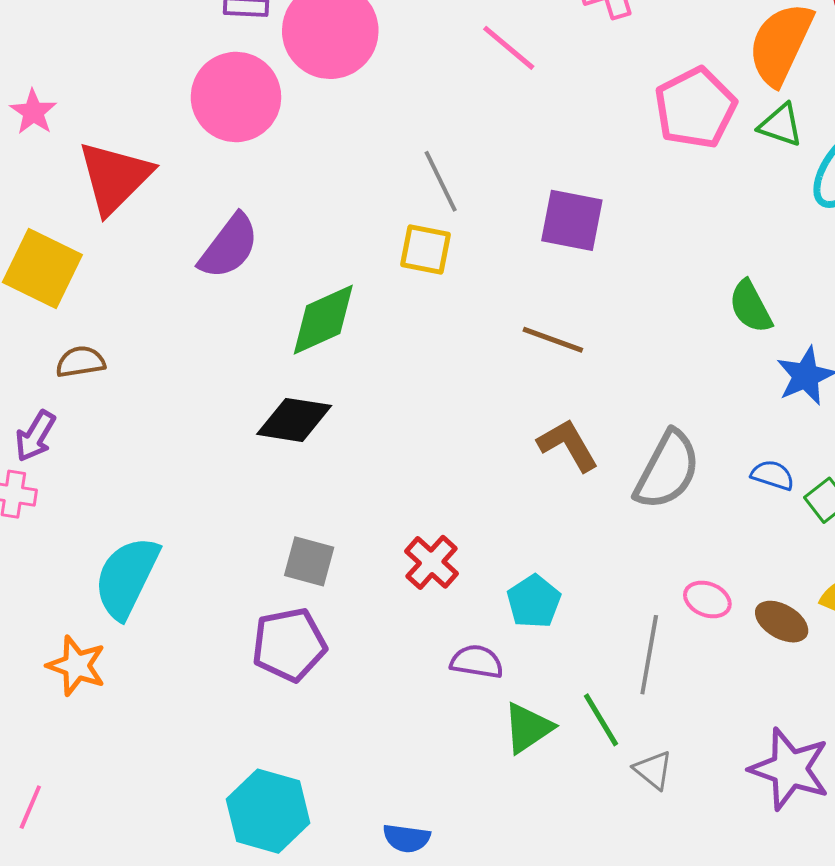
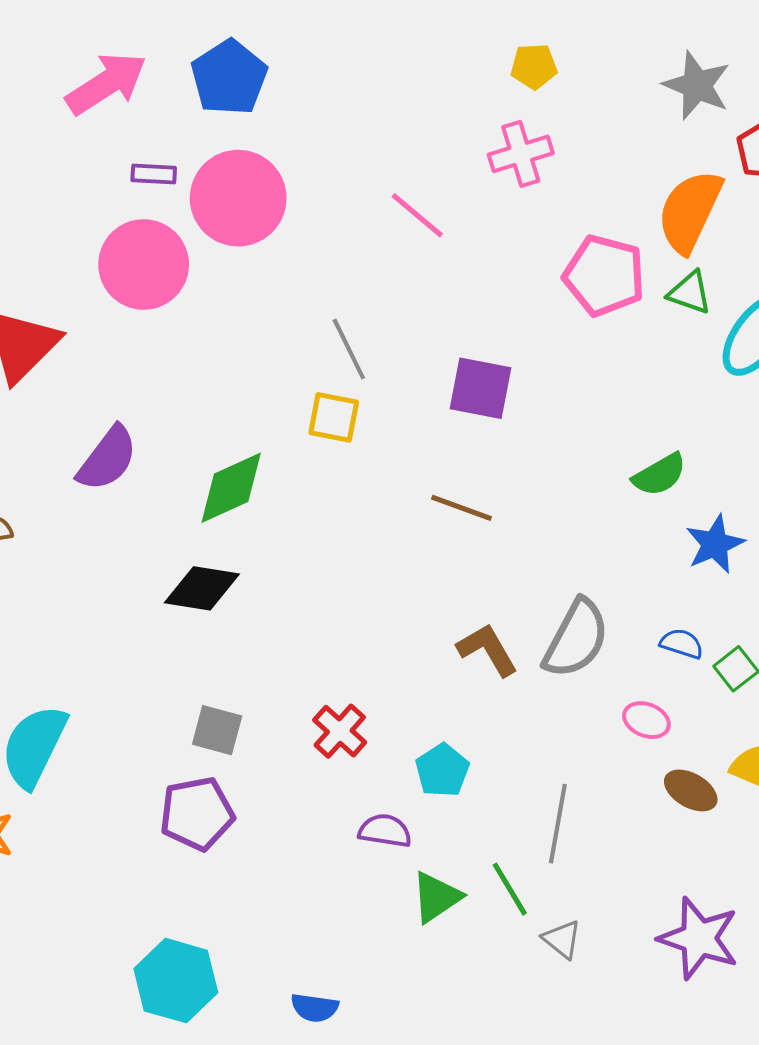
pink pentagon: (695, 108) -> (604, 276), turned -30
purple semicircle: (229, 246) -> (107, 459), moved
green semicircle: (751, 307) -> (660, 475), turned -92
brown L-shape: (568, 445) -> (488, 650), moved
pink ellipse: (707, 599) -> (646, 720), moved

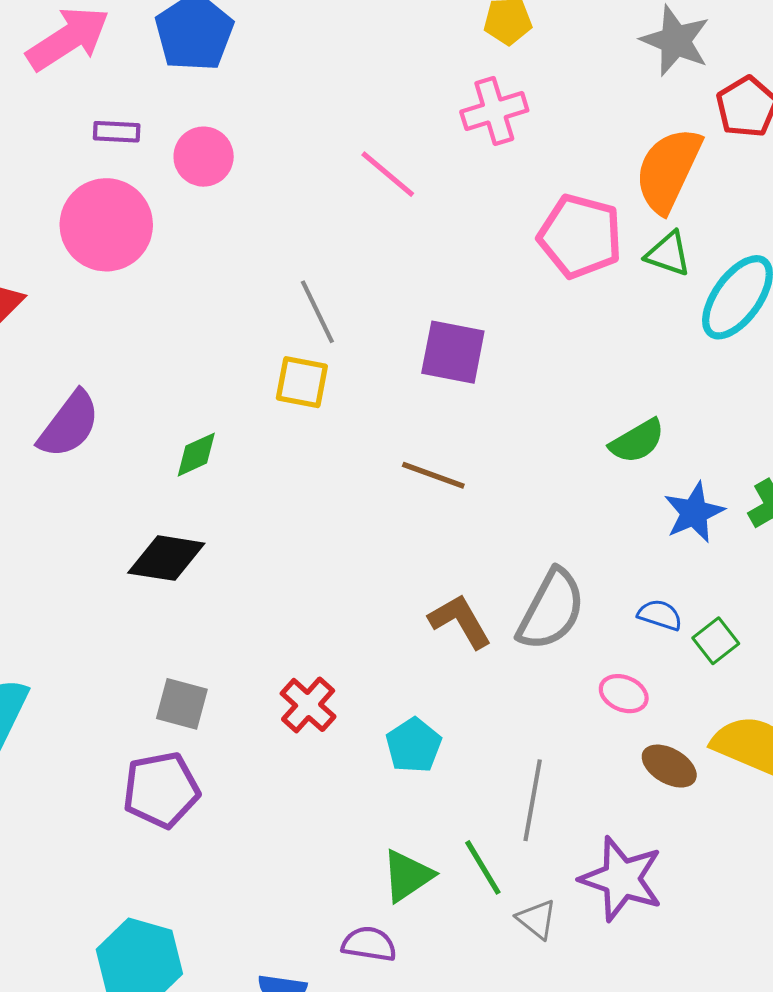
pink circle: (238, 198) -> (204, 157), size x0.6
green diamond: (231, 488) -> (196, 455), size x0.6
purple semicircle: (385, 831) -> (369, 944), moved
purple star: (699, 938) -> (622, 879), moved

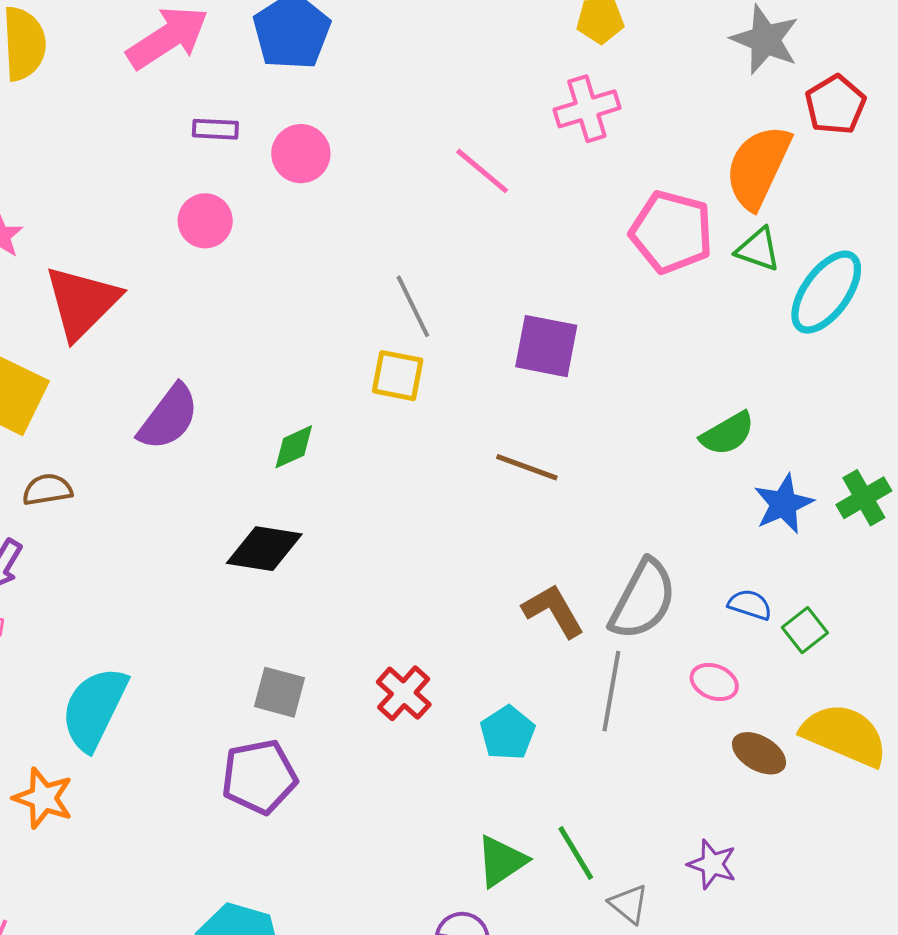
pink circle: (106, 225) -> (205, 221), size x0.6
gray line: (533, 800) -> (611, 691), moved
purple star: (622, 879) -> (712, 864), size x0.6

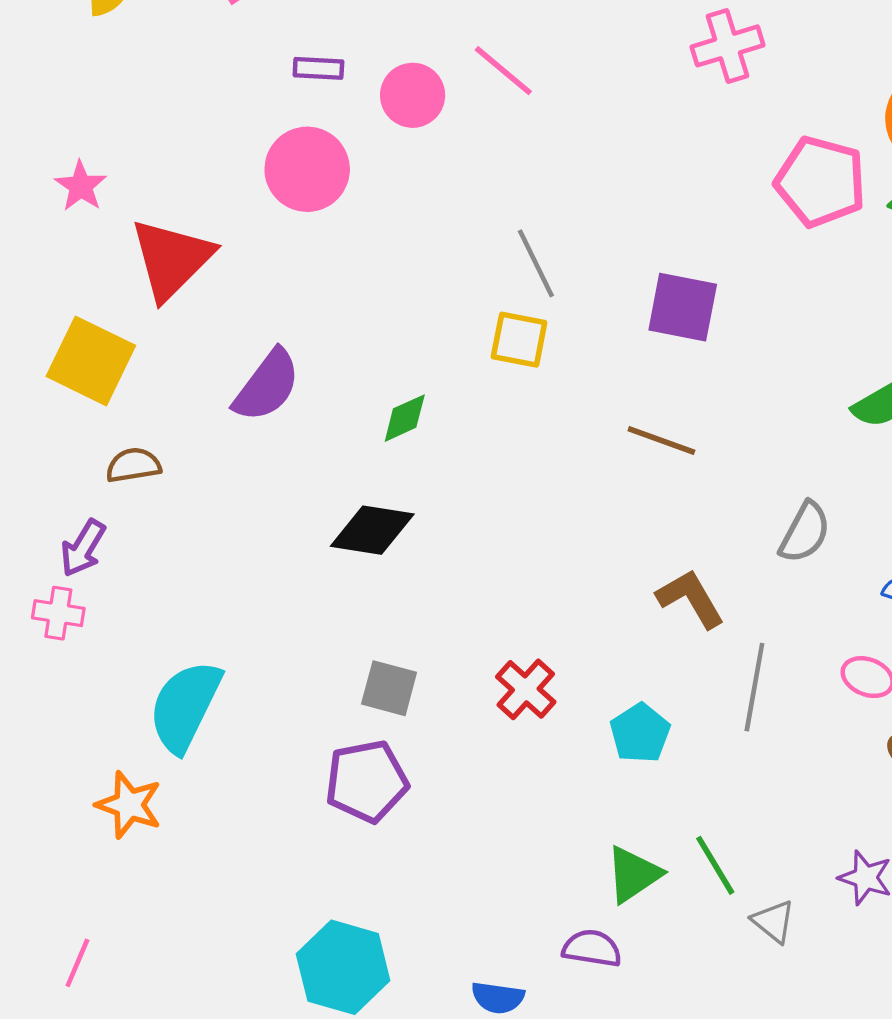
pink line: (482, 171) -> (503, 71), moved
pink circle: (205, 221) -> (307, 169), size x1.4
gray semicircle: (643, 600) -> (805, 532), moved, size x0.7

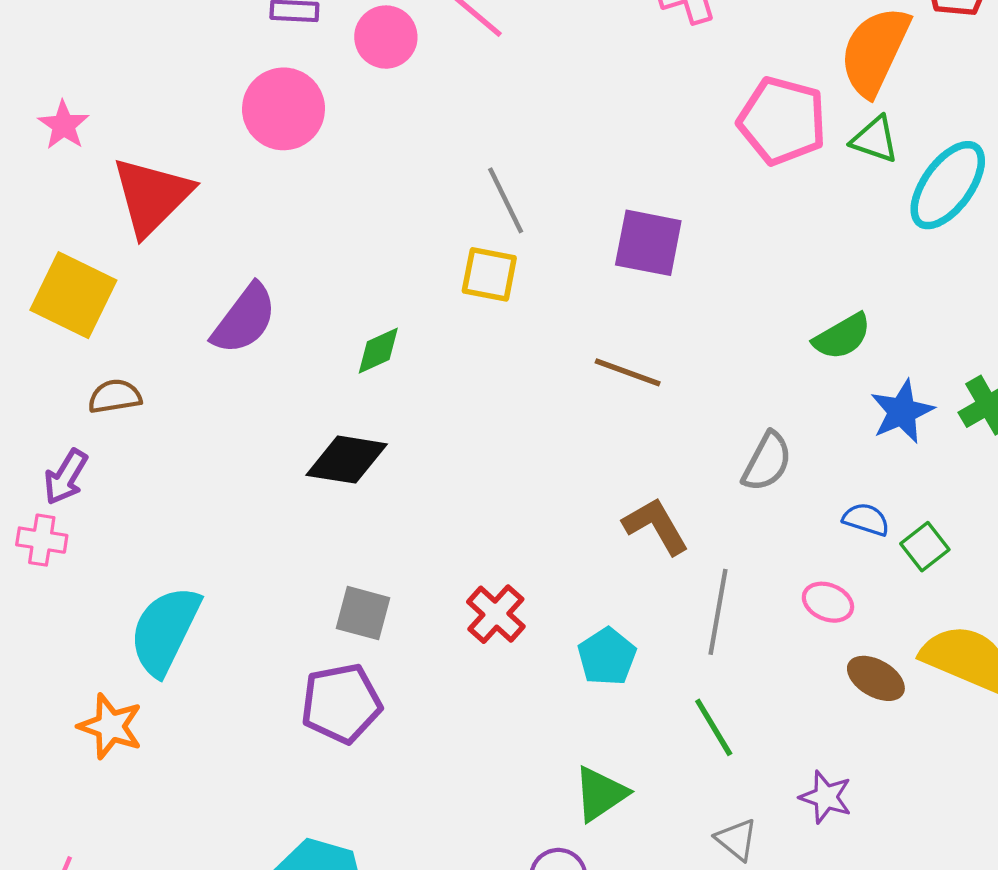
green line: (715, 865) -> (714, 727), moved

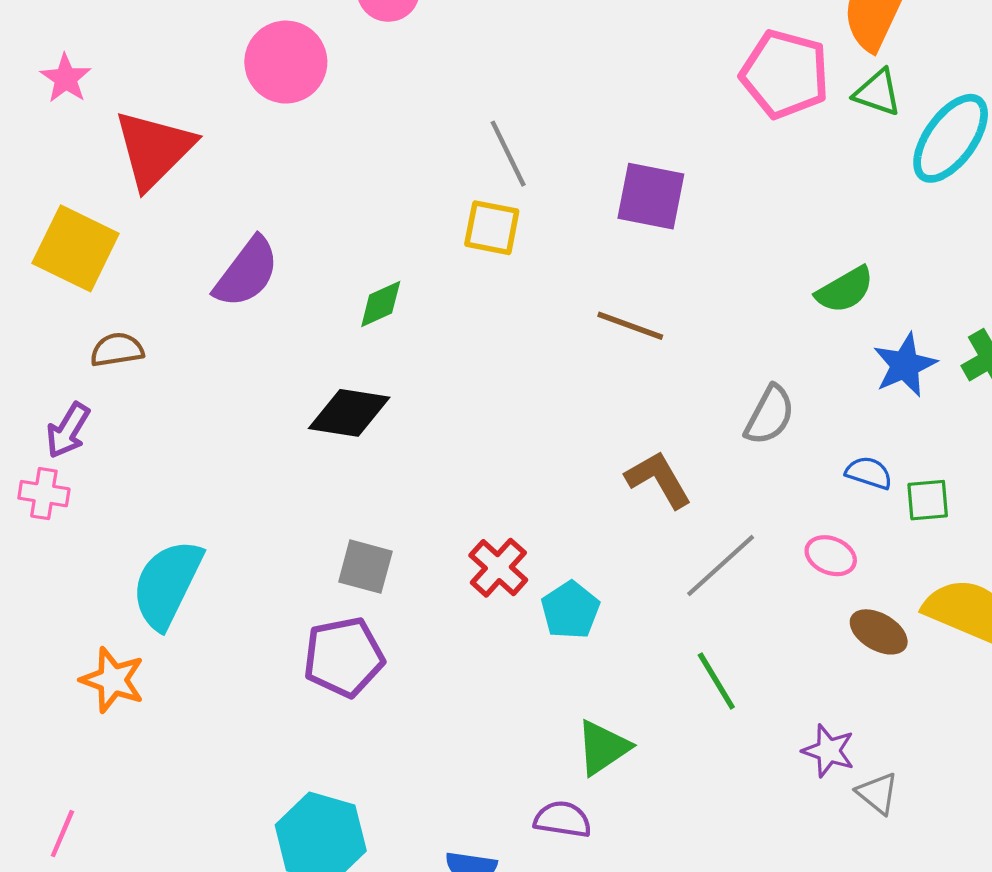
green square: (925, 547) -> (928, 500), turned 33
gray line: (718, 612) -> (721, 565), turned 38
cyan pentagon: (607, 657) -> (570, 610), moved
gray triangle: (736, 840) -> (878, 793), moved

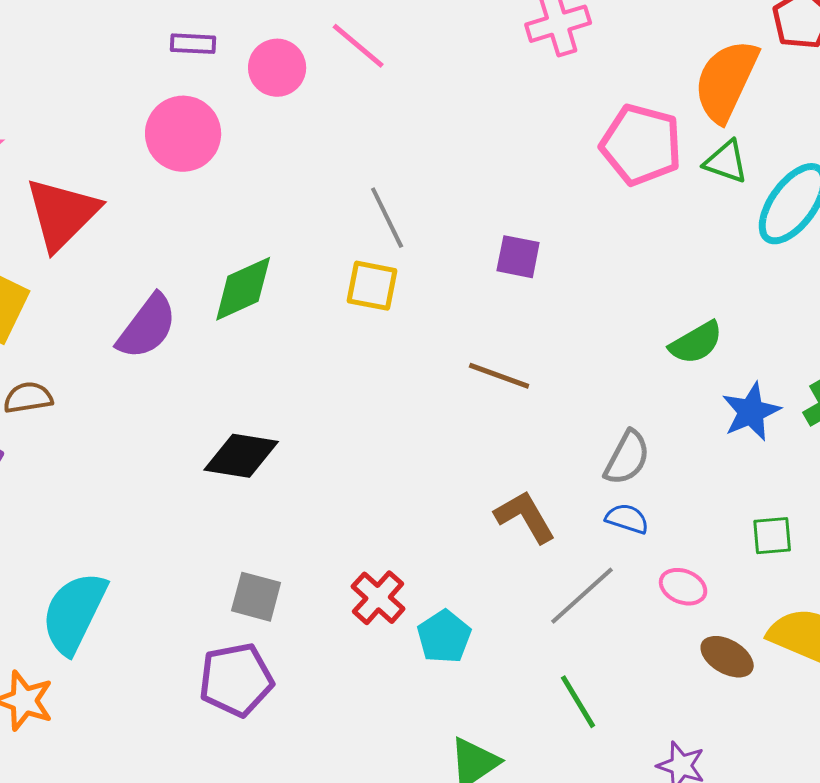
purple square: (651, 196) -> (518, 257), size x0.7
green diamond: (381, 304) -> (243, 289), moved, size x1.5
blue semicircle: (869, 473) -> (627, 519), moved

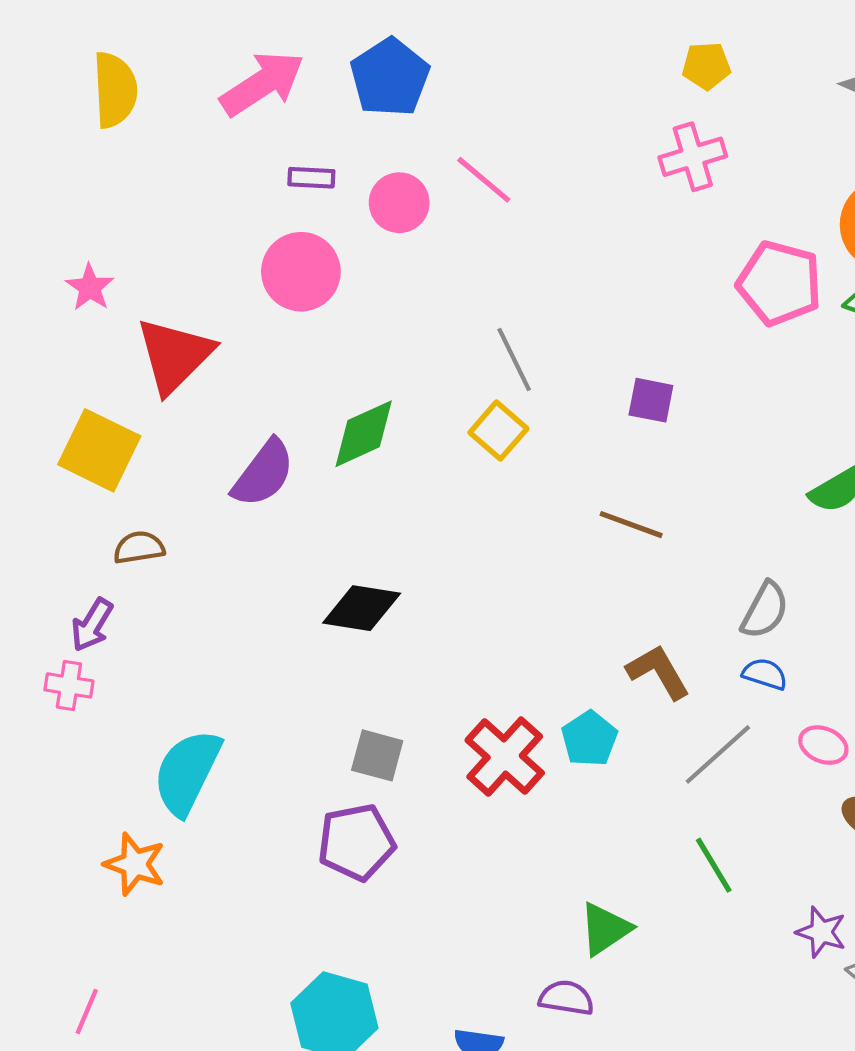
yellow square: (372, 286) -> (498, 431), turned 30
red cross: (378, 598) -> (505, 757), size x1.4
cyan pentagon: (444, 637) -> (589, 739), moved

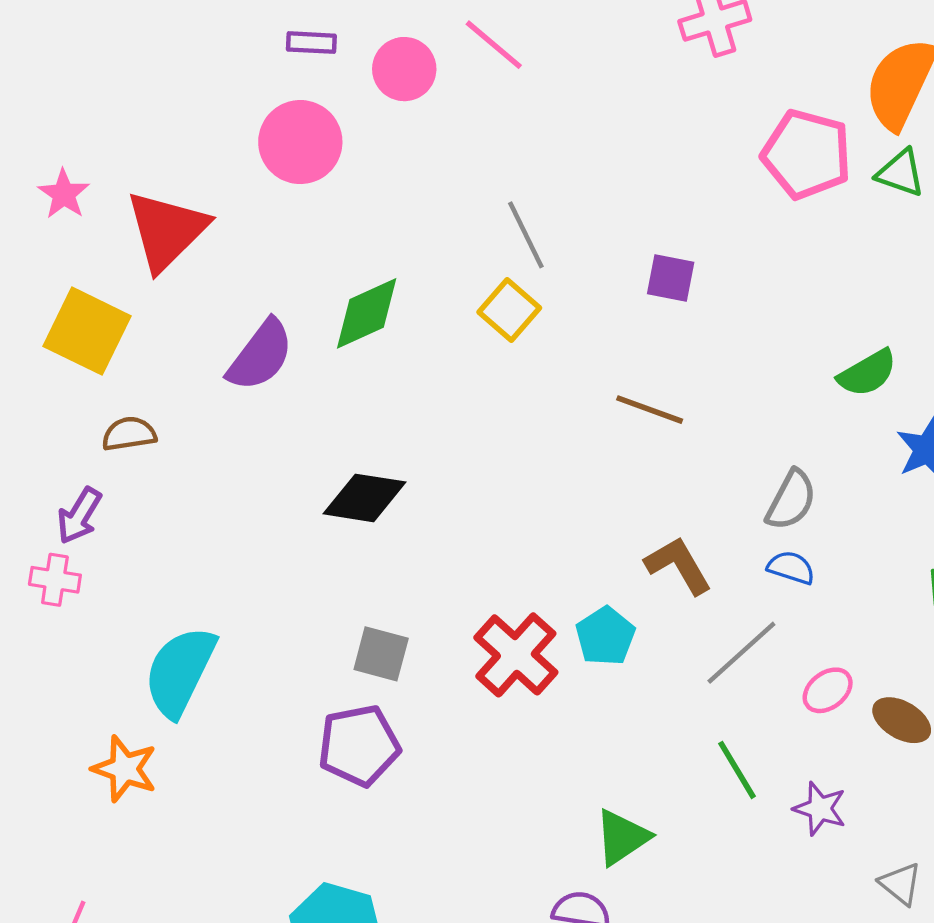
pink star: (90, 287) -> (64, 194), moved
pink ellipse: (823, 745) -> (828, 690), moved, turned -60
purple star: (821, 932) -> (820, 809), moved

